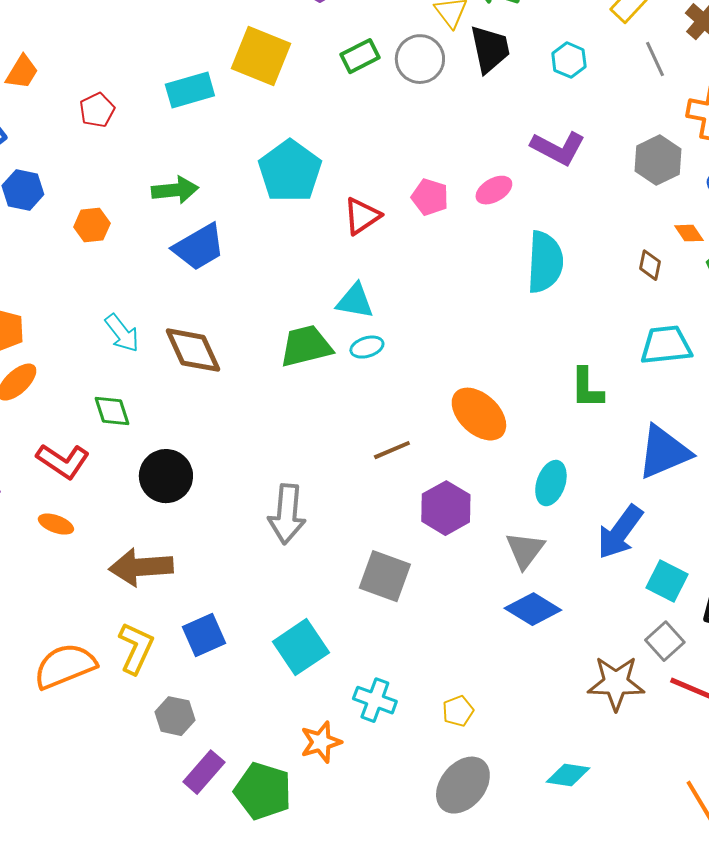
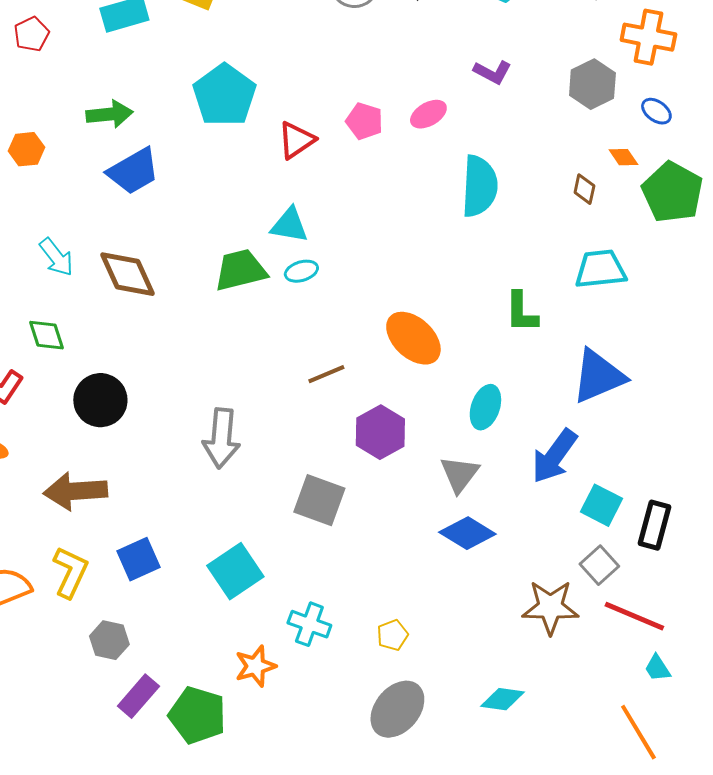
purple L-shape: (558, 148) -> (492, 72), size x0.7

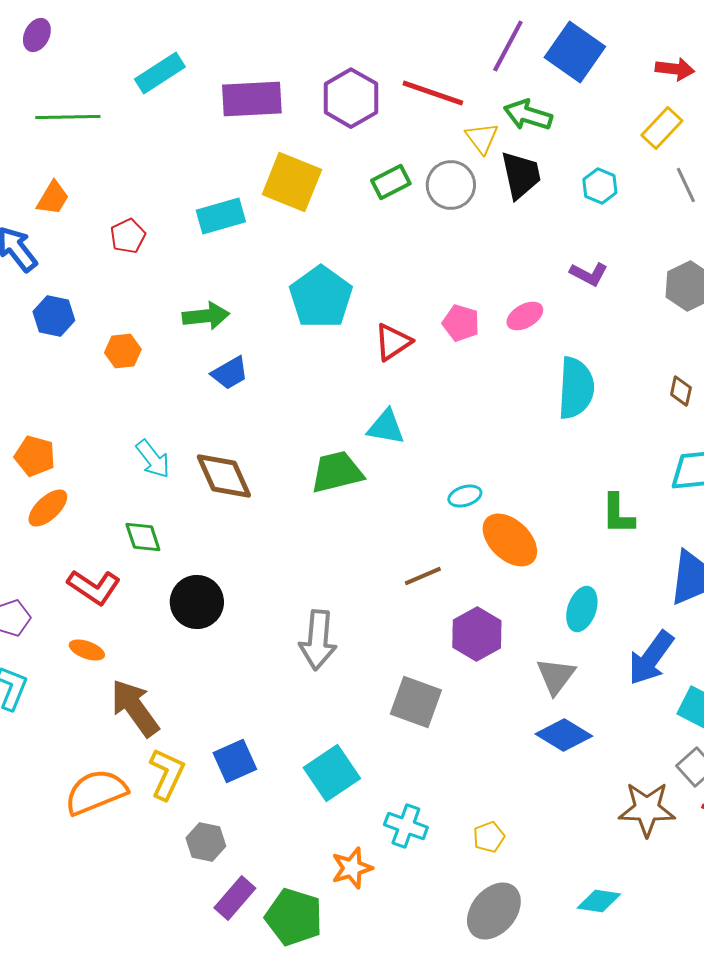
blue trapezoid: (133, 171) -> (230, 373), size x0.7
cyan ellipse: (301, 271) -> (465, 496), moved
brown arrow: (75, 491) -> (135, 708), moved, turned 58

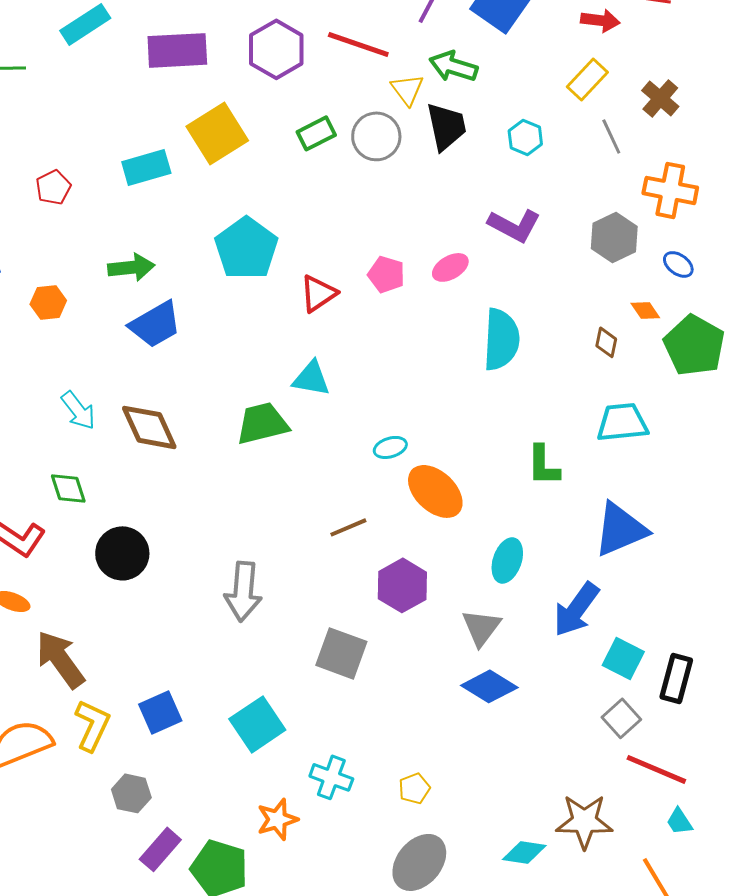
yellow square: (292, 182) -> (217, 133), turned 36
purple L-shape: (589, 274) -> (514, 225), size x1.4
blue trapezoid: (230, 373) -> (155, 324), size x1.4
brown star: (647, 809) -> (584, 821), moved

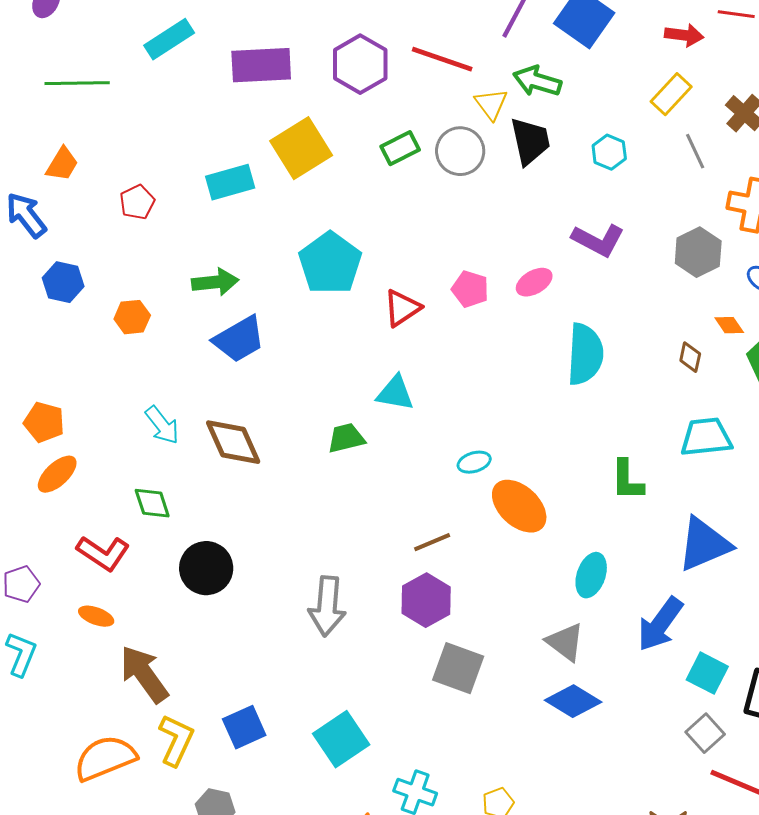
green trapezoid: (262, 423) -> (346, 438), size x0.7
purple hexagon: (402, 585) -> (426, 600), moved
gray triangle: (481, 627) -> (565, 642), turned -30
gray square: (341, 653) -> (458, 668), moved

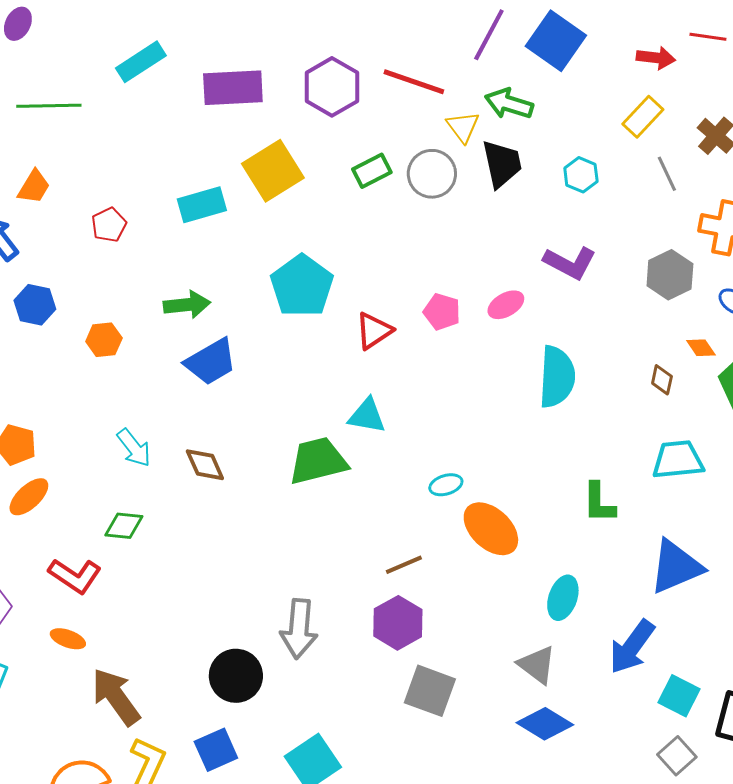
green trapezoid: (346, 438) -> (318, 461), size x1.6
brown diamond: (233, 442) -> (205, 465), size x0.7
green diamond: (152, 503) -> (124, 526), turned -66
black circle: (206, 568) -> (236, 676), moved

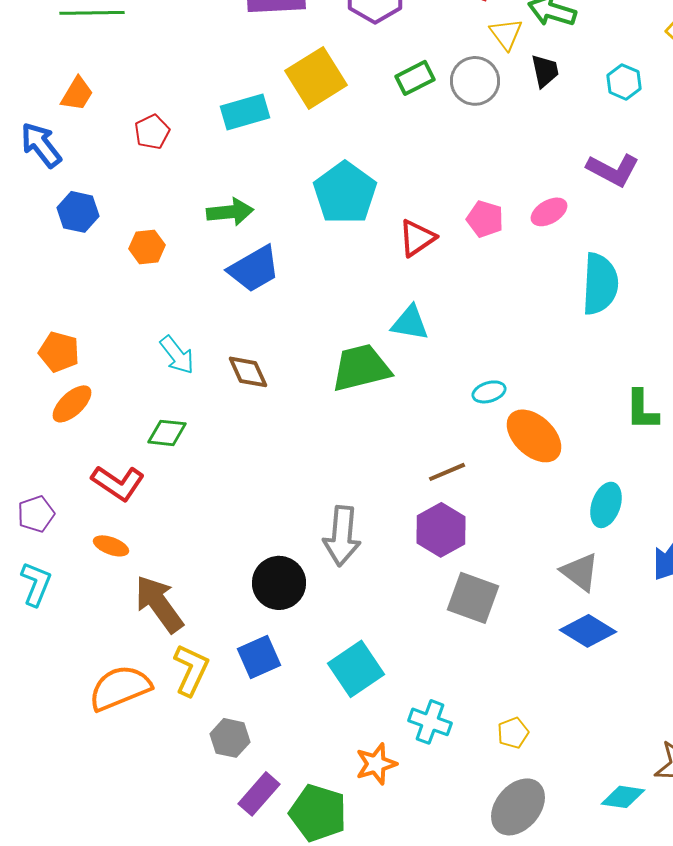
black trapezoid: (502, 164) -> (545, 71), size x0.7

